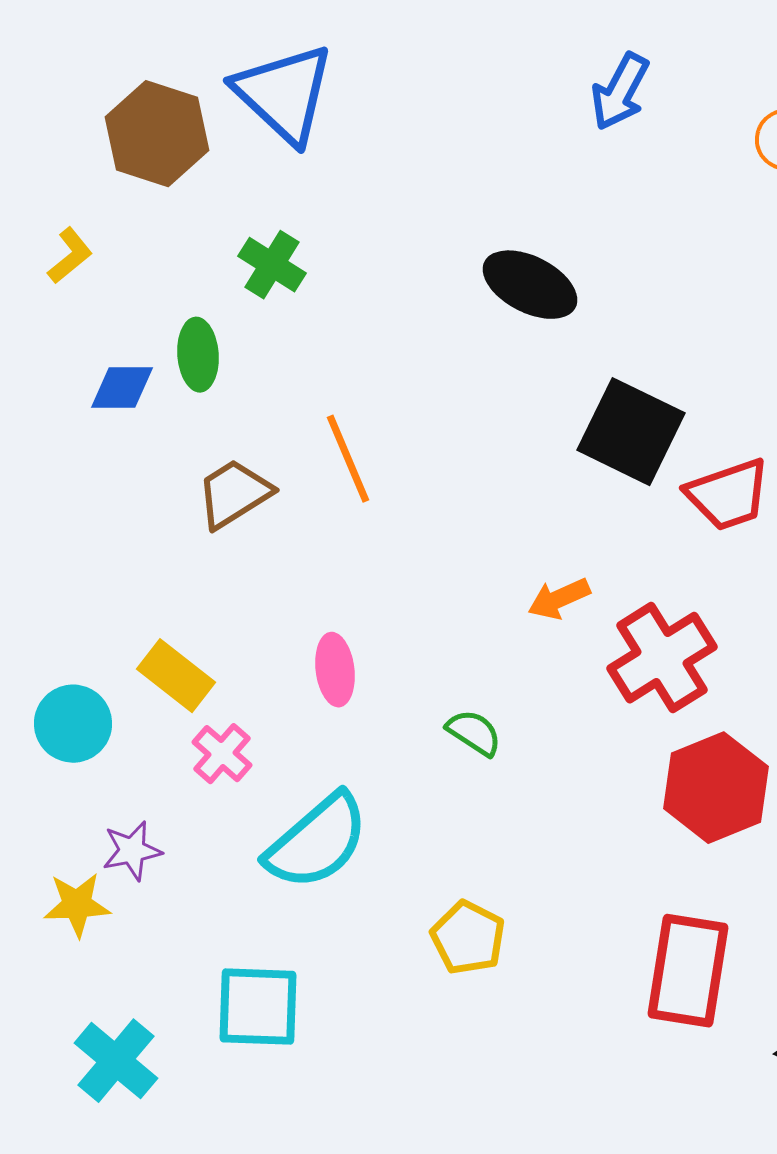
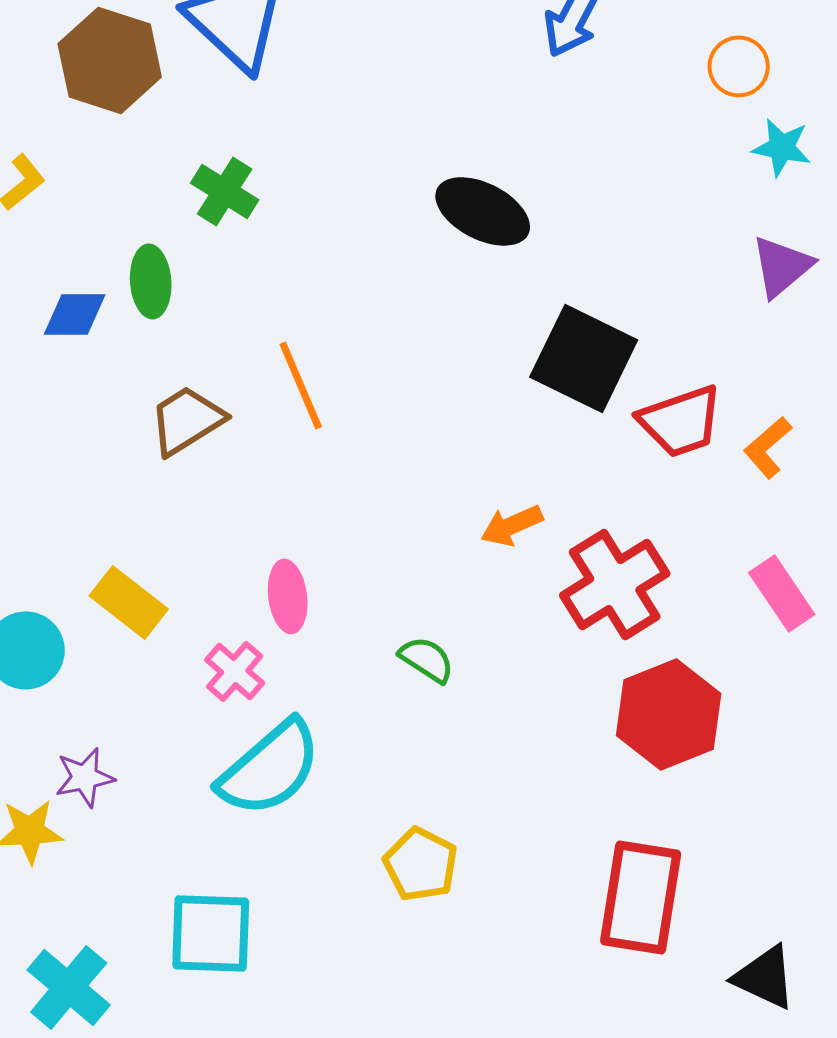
pink cross: (222, 754) -> (235, 671), moved

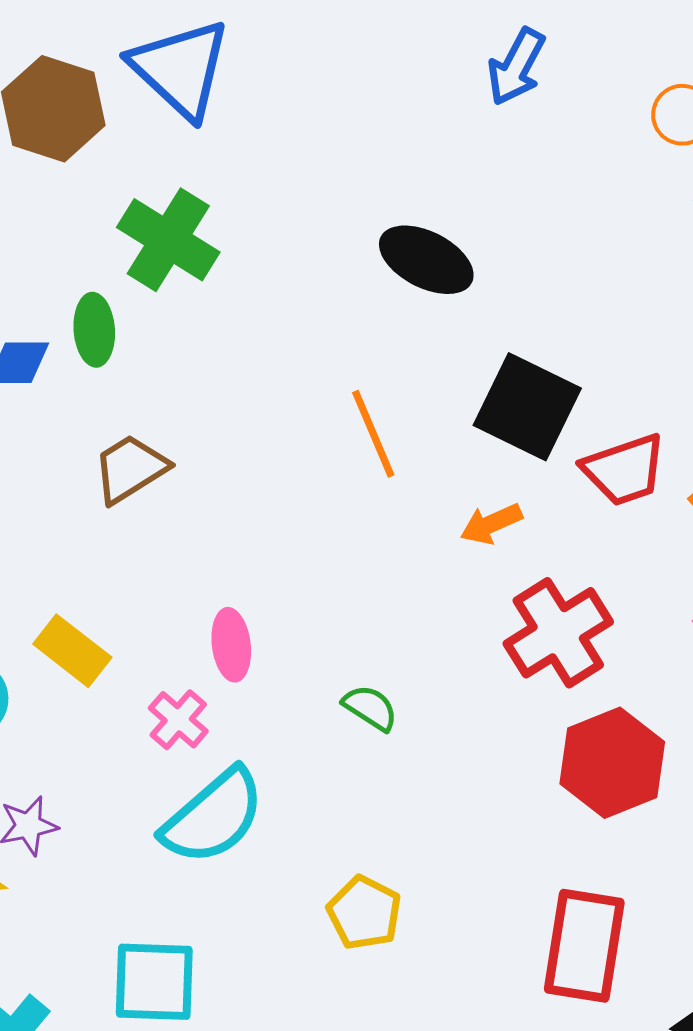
green cross: (225, 191) -> (168, 240), size x1.5
orange line: (301, 385) -> (373, 434), moved
orange arrow: (512, 525) -> (491, 524), moved

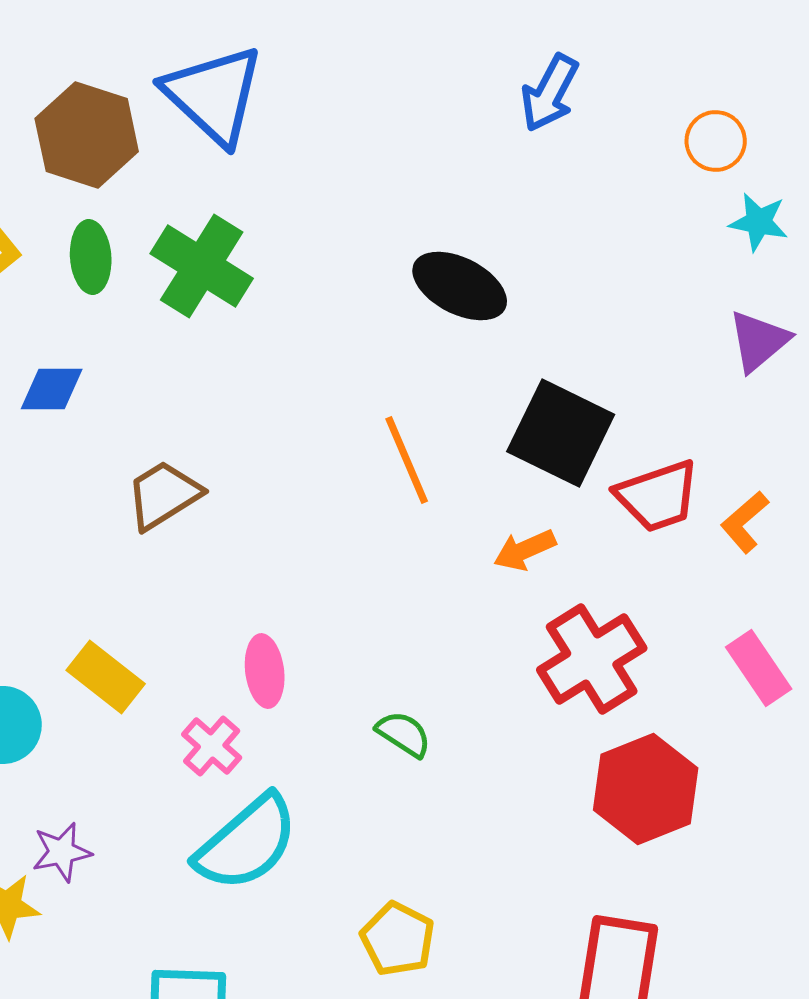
green ellipse: (94, 330) -> (91, 257), moved

